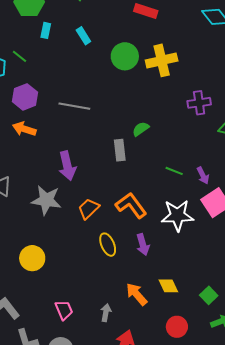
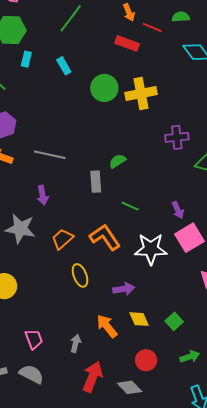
gray line: (74, 106) -> (50, 155), moved
purple arrow: (67, 166) -> (43, 195), size x0.7
green line: (174, 171) -> (130, 206), moved
purple arrow: (143, 245) -> (124, 289), moved, turned -85
green square: (209, 295) -> (174, 321), moved

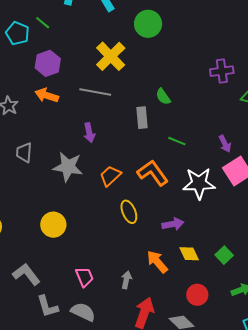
yellow cross: (141, 94) -> (111, 56), moved, turned -32
green semicircle: (117, 161) -> (163, 97), turned -90

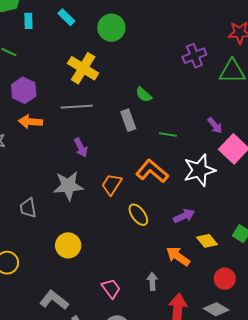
gray trapezoid: (24, 152) -> (28, 208), moved

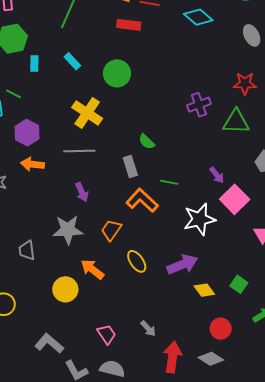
orange L-shape: (152, 171) -> (142, 200), moved
purple arrow: (184, 216) -> (182, 264), size x1.4
orange arrow: (178, 256) -> (92, 269), moved
gray arrow: (152, 281) -> (148, 329), turned 138

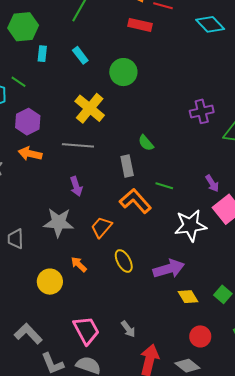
orange arrow: (92, 269) -> (79, 264), size x0.7
pink trapezoid: (107, 334) -> (86, 330), size x1.4

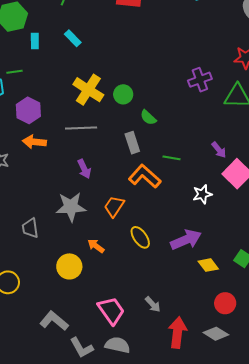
green circle: (123, 72) -> (123, 94), moved, size x0.7
green line: (18, 82) -> (14, 72), turned -35
white star: (190, 226) -> (202, 194), size x0.6

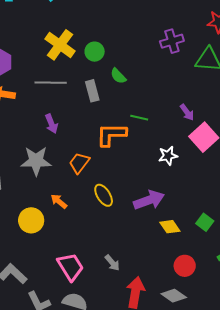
gray rectangle: (132, 143) -> (92, 91), moved
orange L-shape: (145, 176) -> (111, 135), turned -44

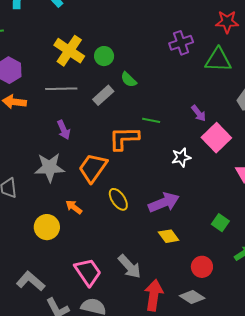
gray rectangle: (92, 91) -> (103, 95), turned 65
orange trapezoid: (79, 163) -> (93, 168), size x1.4
yellow diamond: (170, 227) -> (169, 236), moved
gray arrow: (112, 263) -> (130, 267), size x1.5

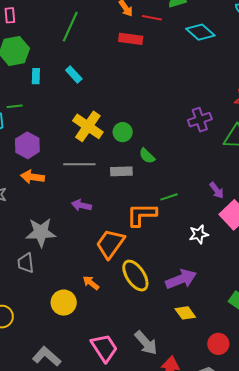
gray rectangle: (103, 95) -> (121, 171), turned 40
green line: (151, 120) -> (169, 197), turned -30
purple arrow: (64, 130) -> (81, 205), turned 126
gray star: (50, 167) -> (41, 232), moved
yellow ellipse: (118, 199) -> (135, 276), size x1.4

